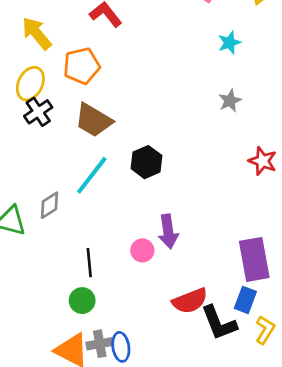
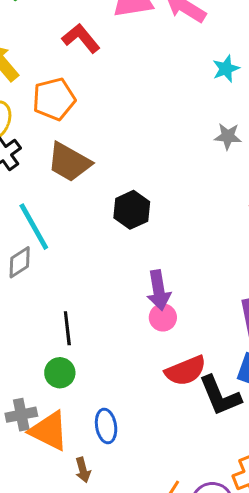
gray star: (230, 101) -> (228, 136), turned 30
cyan line: (92, 175) -> (34, 227), moved, turned -66
pink circle: (142, 250) -> (163, 317), moved
gray cross: (100, 344) -> (21, 415), moved

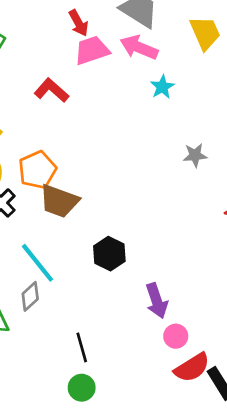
cyan star: (226, 69) -> (162, 87), moved
orange pentagon: (54, 99) -> (37, 170), moved
black hexagon: (132, 210) -> (109, 254), moved
pink circle: (163, 317) -> (176, 336), moved

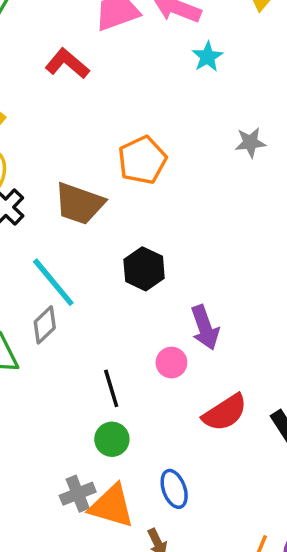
orange pentagon: (37, 170) -> (142, 160), moved
pink circle: (176, 336) -> (171, 363), moved
red semicircle: (192, 368) -> (225, 413), moved

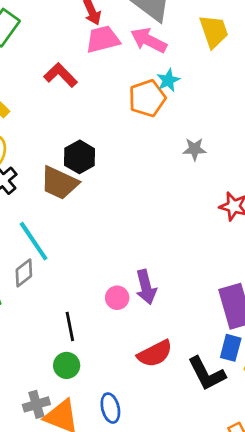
orange pentagon: (142, 160) -> (147, 98), moved
black hexagon: (144, 269) -> (80, 157), moved
pink circle: (171, 363) -> (117, 298), moved

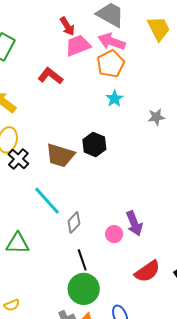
cyan star: (168, 80) -> (115, 99), moved
orange pentagon: (147, 98) -> (111, 64), moved
black hexagon: (80, 157) -> (94, 144), moved
gray diamond: (24, 273) -> (74, 222), moved
green circle: (67, 365) -> (84, 289), size x1.6

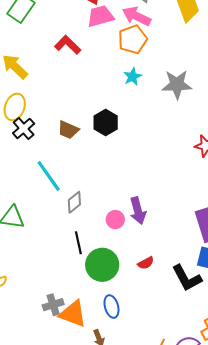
gray star: (156, 117) -> (177, 84), moved, size x1.6
brown trapezoid: (60, 155) -> (68, 130), size x0.7
red semicircle: (147, 271) -> (146, 263), size x0.6
green circle: (84, 289) -> (102, 265), moved

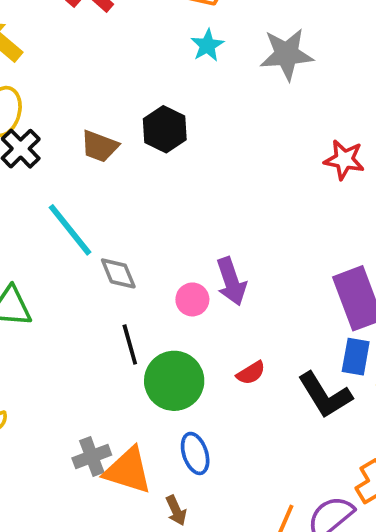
gray diamond: (74, 202) -> (118, 273), turned -70

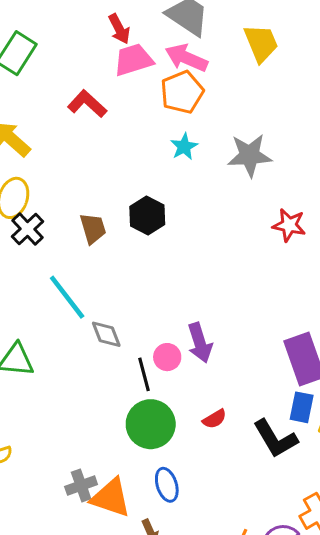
brown trapezoid: (100, 146) -> (93, 228), turned -128
red star: (344, 160) -> (289, 225), moved
black line: (130, 345) -> (144, 374), moved

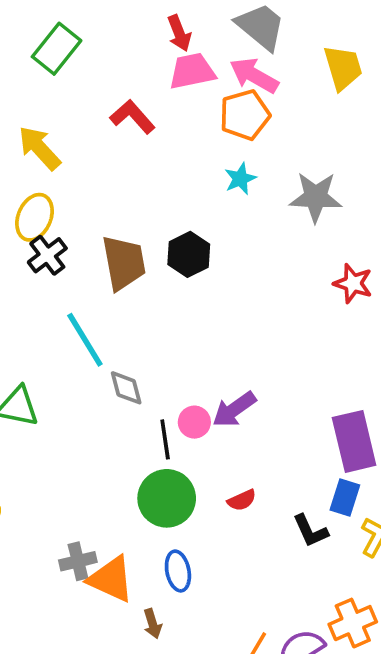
brown trapezoid: (93, 228) -> (124, 263), size x1.5
purple arrow: (200, 343) -> (234, 409), turned 66
black L-shape: (275, 439) -> (310, 531), size x0.7

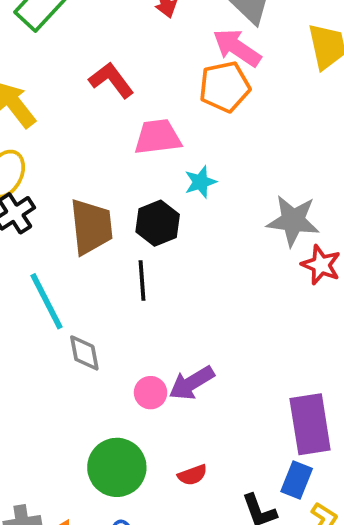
pink trapezoid: (192, 71) -> (158, 137), moved
cyan star: (240, 179) -> (200, 182), moved
gray star: (316, 197) -> (293, 221), moved
black line: (165, 439) -> (142, 280), moved

